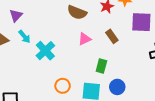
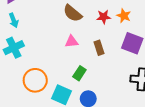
cyan cross: (45, 51) -> (14, 48), moved
orange circle: (63, 86) -> (35, 80), size x1.5

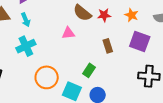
red star: (104, 17) -> (104, 15), moved
pink triangle: (72, 42) -> (68, 33), moved

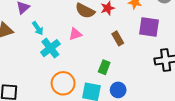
cyan arrow: (26, 20) -> (38, 28), moved
cyan cross: (26, 46) -> (50, 48), moved

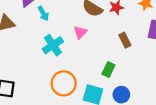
cyan arrow: (38, 28) -> (43, 14), moved
pink triangle: (75, 34) -> (80, 32), turned -32

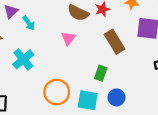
brown rectangle: (125, 40) -> (114, 42), size x1.5
cyan cross: (53, 45) -> (23, 59), moved

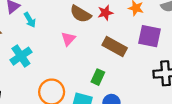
brown rectangle: (114, 42) -> (115, 47), turned -35

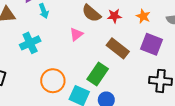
green rectangle: (98, 77) -> (98, 74), size x1.5

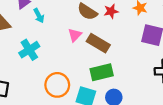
brown rectangle: (118, 48) -> (98, 43), moved
green rectangle: (98, 74) -> (102, 72), turned 50

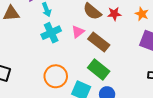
cyan cross: (29, 50) -> (51, 33), moved
green rectangle: (102, 72) -> (99, 70), turned 45

